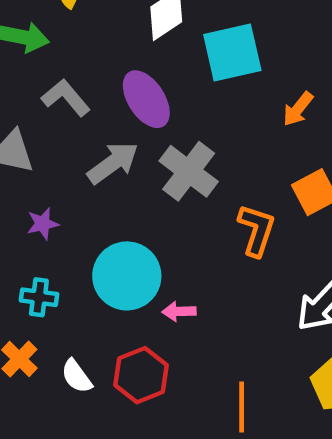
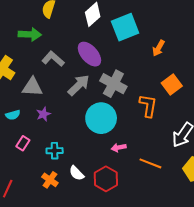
purple star: (43, 224) -> (43, 114), moved
cyan circle: (127, 276) -> (101, 118), moved
white semicircle: (77, 376) -> (77, 173), moved
orange line: (242, 407) -> (150, 163), moved, turned -60

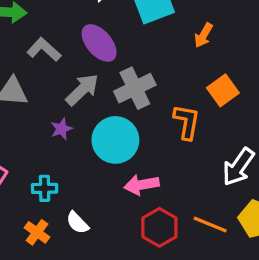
gray cross: (113, 84) -> (135, 88), turned 35
purple star: (43, 114) -> (61, 129), moved
pink arrow: (119, 148) -> (142, 185), size x1.5
orange line: (150, 163) -> (210, 224), moved
red hexagon: (106, 179) -> (159, 227), moved

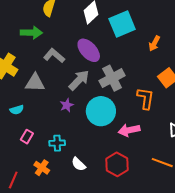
pink arrow: (142, 185) -> (129, 130), moved
red hexagon: (159, 227) -> (117, 164), moved
orange cross: (37, 232) -> (42, 168), moved

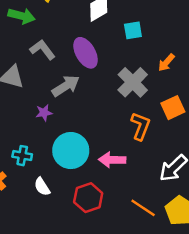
cyan square: (122, 24) -> (133, 30), size x0.6
gray cross: (112, 78) -> (133, 82), moved, turned -30
cyan circle: (101, 111) -> (71, 151), moved

